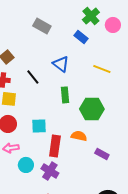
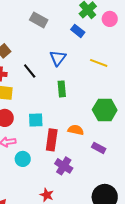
blue triangle: (61, 64) -> (58, 58), turned 30
green hexagon: (92, 109) -> (105, 110), moved
purple cross: (50, 171) -> (64, 166), moved

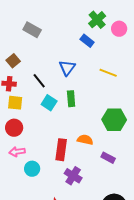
gray rectangle: (39, 20) -> (32, 30), moved
cyan square: (36, 120) -> (49, 103), moved, turned 35

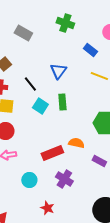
green cross: (97, 20) -> (65, 23), moved, turned -30
blue rectangle: (87, 41) -> (90, 50), moved
red rectangle: (61, 150) -> (52, 153), turned 60
cyan circle: (32, 169) -> (29, 180), moved

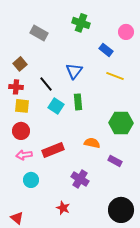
red rectangle: (52, 153) -> (53, 150), moved
cyan circle: (29, 180) -> (31, 180), moved

